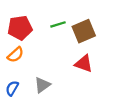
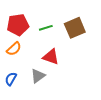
green line: (58, 24) -> (46, 28), moved
red triangle: (84, 64) -> (51, 57), moved

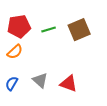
red triangle: (51, 57) -> (69, 83), moved
gray triangle: (38, 76) -> (40, 80), turned -42

